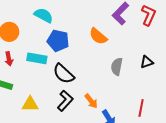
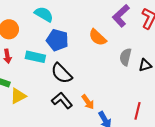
gray semicircle: (117, 67) -> (126, 57), moved
black L-shape: (65, 101) -> (62, 100), turned -85
yellow triangle: (30, 104) -> (18, 96), moved, turned -30

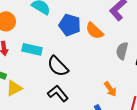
blue pentagon: (57, 40) -> (70, 25), moved
orange arrow: (88, 102) -> (110, 89), moved

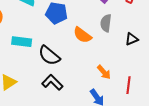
orange semicircle: (94, 31) -> (82, 35), moved
gray semicircle: (122, 51) -> (106, 23), moved

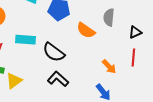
red line: (129, 85) -> (133, 57), moved

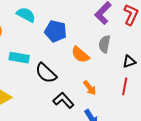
orange arrow: (109, 67) -> (90, 88), moved
black L-shape: (58, 79) -> (63, 100), moved

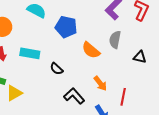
black triangle: (129, 62) -> (140, 57), turned 32
black semicircle: (46, 73) -> (57, 69), size x0.6
red line: (125, 86) -> (123, 97), moved

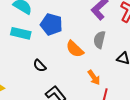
cyan rectangle: (30, 53) -> (21, 33), moved
orange arrow: (100, 83) -> (94, 77), moved

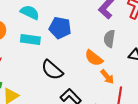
orange semicircle: (75, 49) -> (94, 58), moved
black semicircle: (40, 66) -> (52, 70), size x1.6

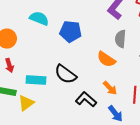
cyan rectangle: (30, 39) -> (36, 80), moved
orange arrow: (107, 77) -> (110, 88), moved

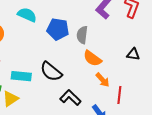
gray semicircle: (120, 39) -> (82, 35), moved
orange arrow: (110, 88) -> (103, 80), moved

